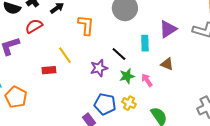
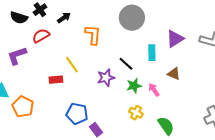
blue pentagon: (105, 104) -> (77, 114), moved

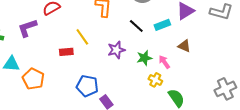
cyan rectangle: (152, 53) -> (162, 25), turned 70
black line: (126, 64) -> (136, 26), moved
yellow cross: (136, 113) -> (155, 80), moved

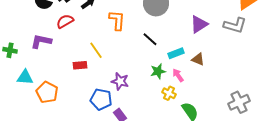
cyan rectangle: (162, 25) -> (176, 53), moved
purple L-shape: (27, 28) -> (41, 41), turned 30
purple star: (116, 50) -> (120, 81), moved, turned 30

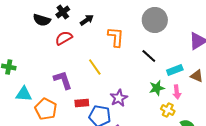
purple L-shape: (41, 41) -> (63, 80), moved, turned 60
red rectangle: (80, 65) -> (82, 103), moved
pink arrow: (178, 75) -> (177, 92), turned -152
purple star: (120, 81) -> (119, 98), turned 30

